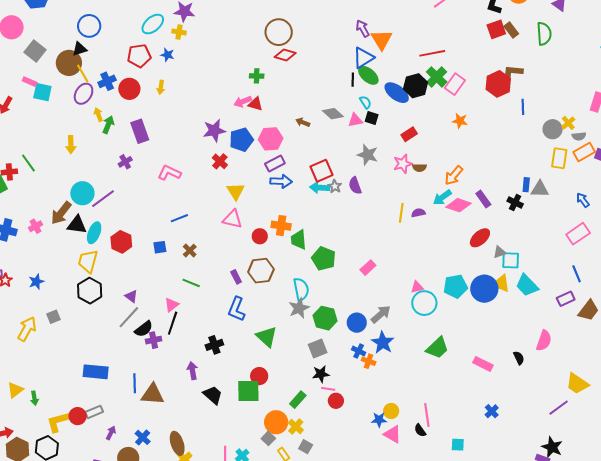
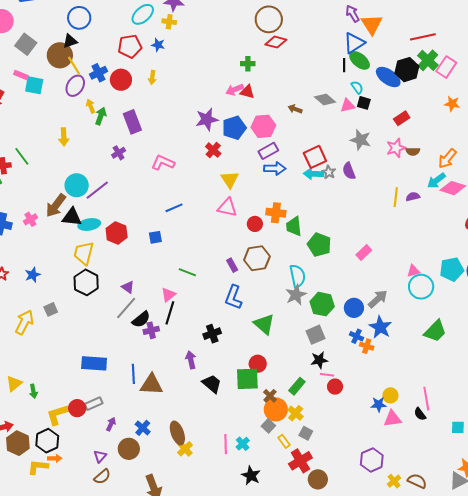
cyan ellipse: (94, 233) -> (89, 225), turned 60
brown cross: (190, 251) -> (270, 396), moved
pink triangle: (393, 434) -> (392, 419), turned -36

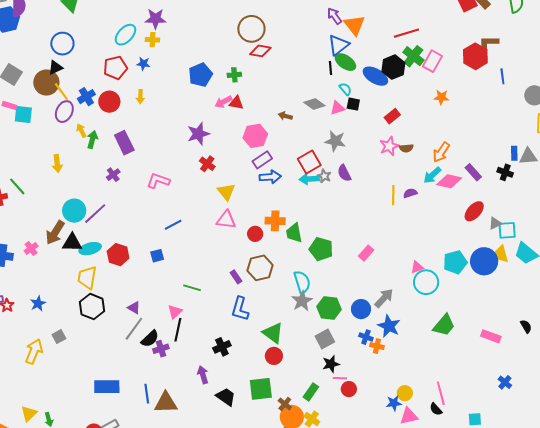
blue pentagon: (234, 128) -> (200, 75), moved
gray star: (361, 140) -> (335, 141), moved
red circle: (258, 364) -> (274, 356), moved

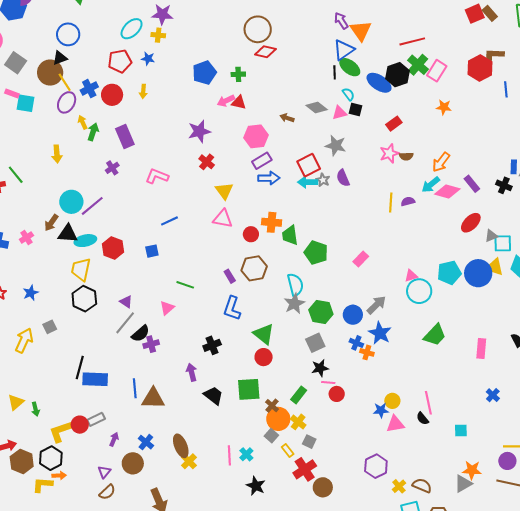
brown arrow: (55, 233) -> (51, 223), size x0.7
black line: (178, 330) -> (80, 367), moved
pink rectangle: (491, 336) -> (481, 348), turned 72

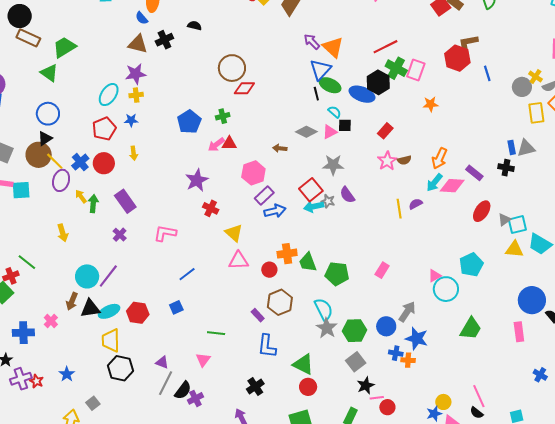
blue circle: (478, 273) -> (532, 300), moved

